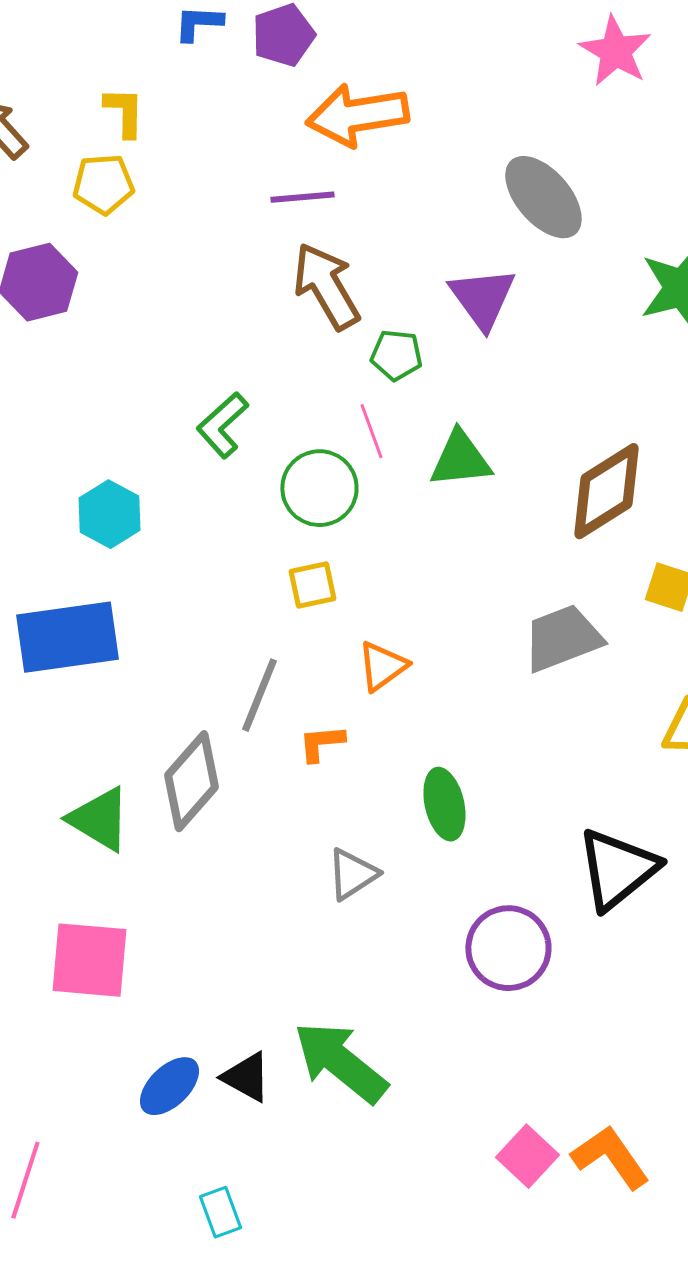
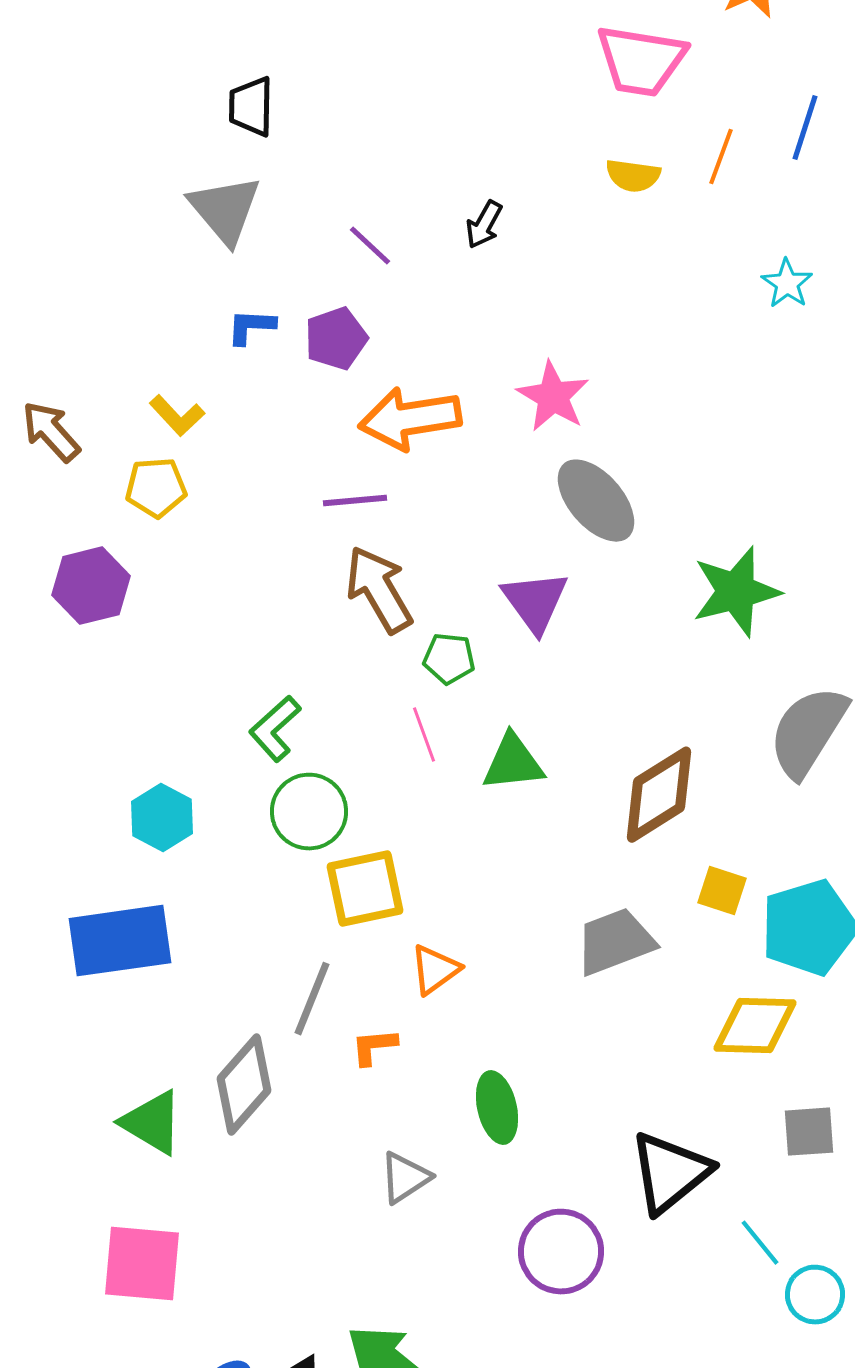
pink star: (615, 51) -> (553, 397), moved
yellow L-shape: (124, 112) -> (177, 416), turned 136
green circle: (319, 488) -> (309, 812), moved
yellow square: (312, 585) -> (365, 889), size x1.6

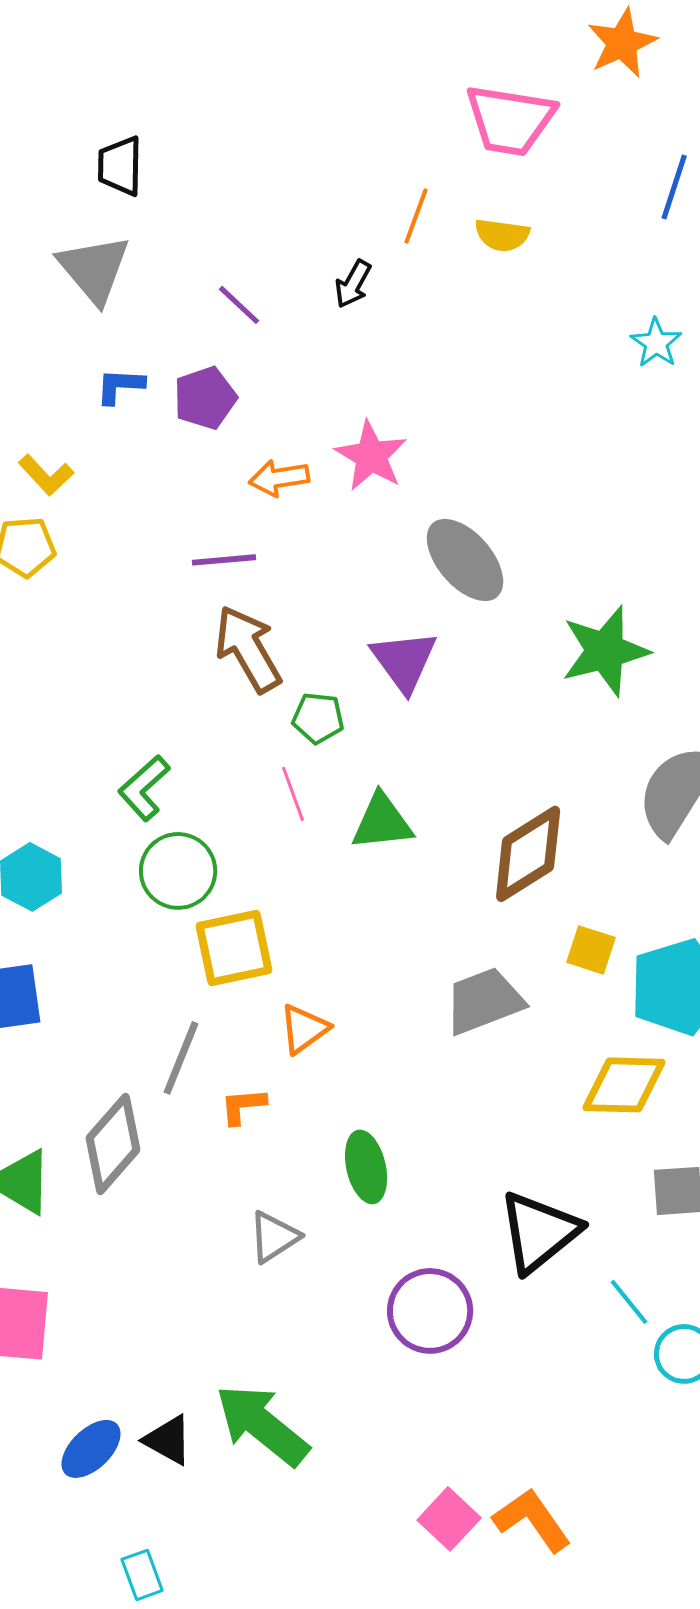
orange line: (721, 157) -> (416, 216), moved
pink star: (553, 397) -> (371, 456), moved
orange arrow: (410, 419) -> (279, 478), size x0.6

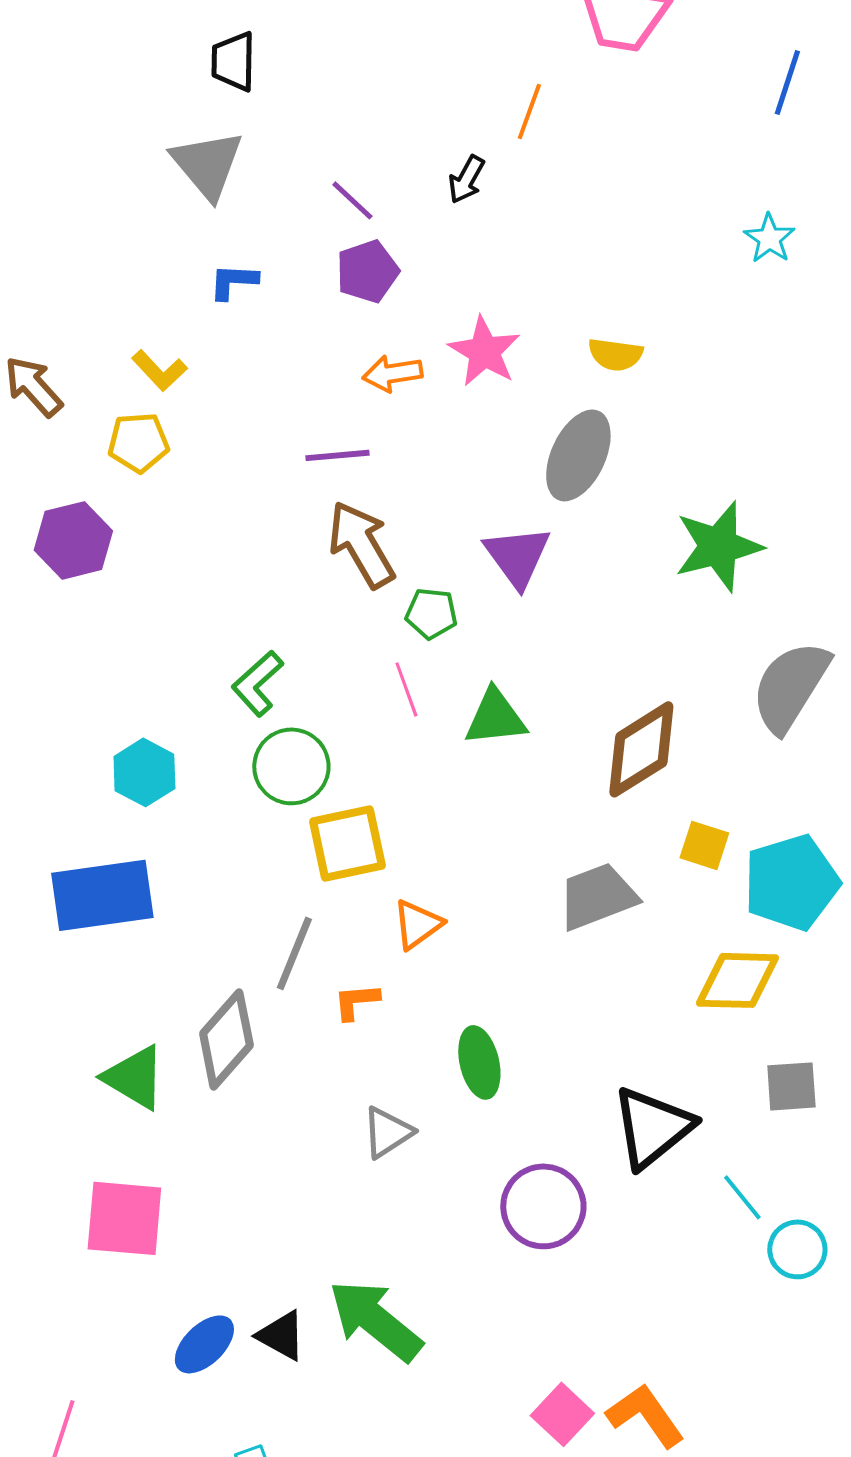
yellow semicircle: (502, 235) -> (615, 354), moved
purple pentagon: (205, 398) -> (367, 271), moved
gray ellipse: (465, 560) -> (578, 455), turned 66

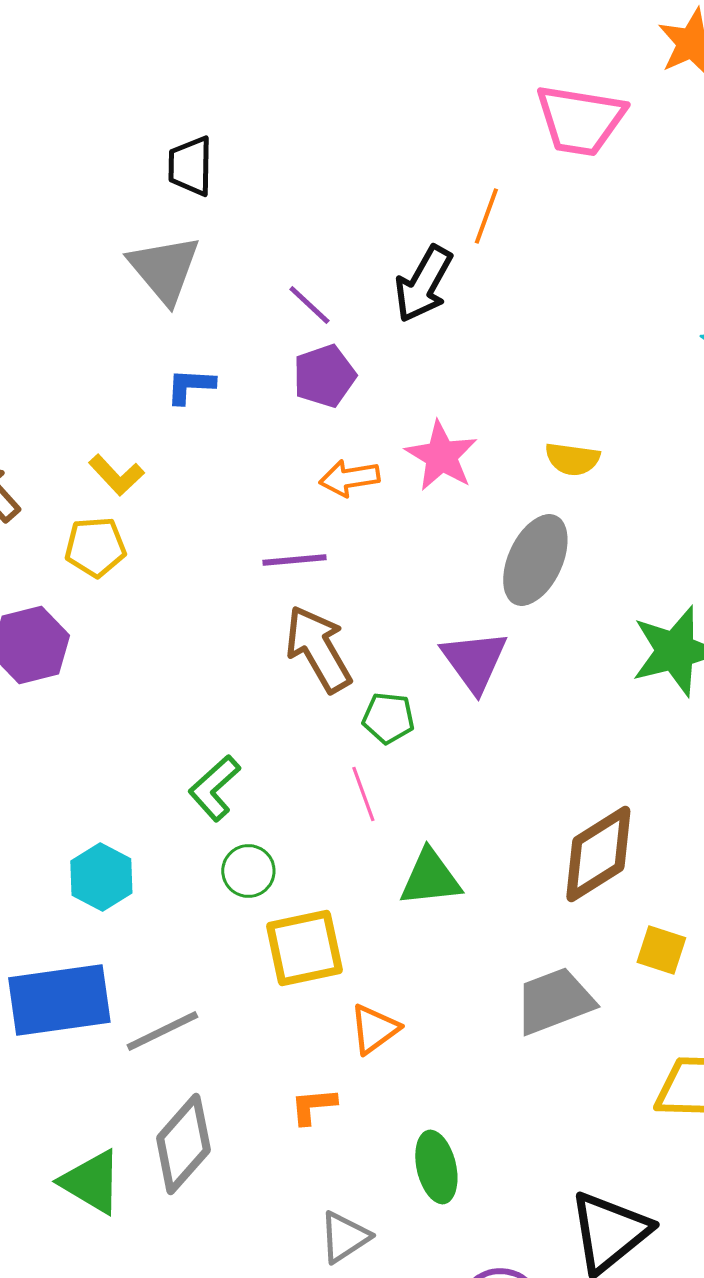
black arrow: (466, 179) -> (423, 284), size x1.6
green triangle: (495, 717) -> (430, 878), moved
green circle: (291, 766) -> (248, 871), size x0.7
gray line: (294, 953) -> (162, 1031), moved, turned 42

